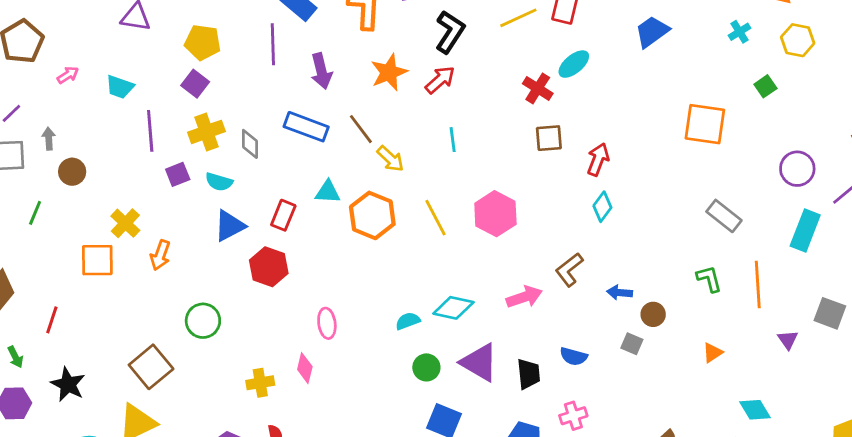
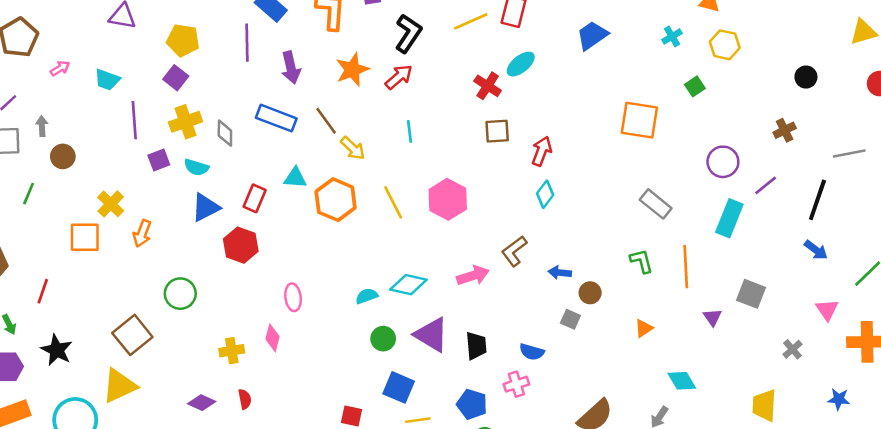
blue semicircle: (574, 356) -> (532, 352), moved

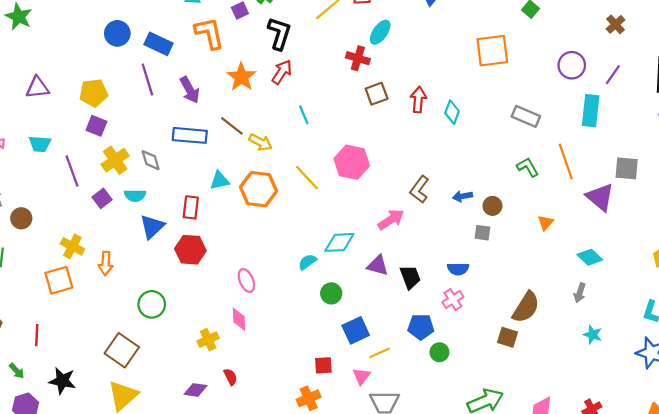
cyan diamond: (545, 194) -> (452, 112), moved
purple triangle: (712, 317) -> (600, 197), size x1.8
purple triangle: (431, 335) -> (378, 266), moved, size x0.7
blue square: (399, 387) -> (356, 330), turned -32

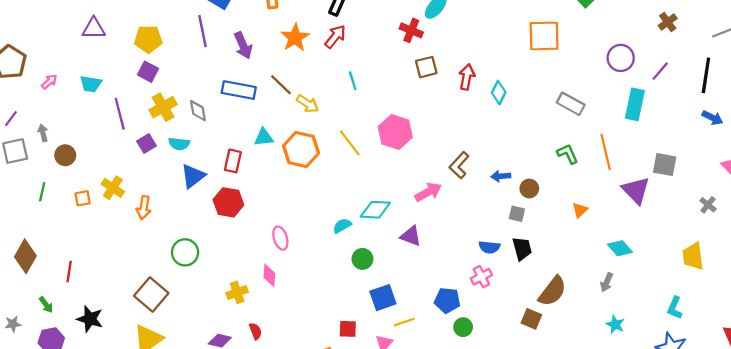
black trapezoid: (410, 277) -> (522, 248), moved
orange square: (59, 280) -> (83, 198), moved, size x0.6

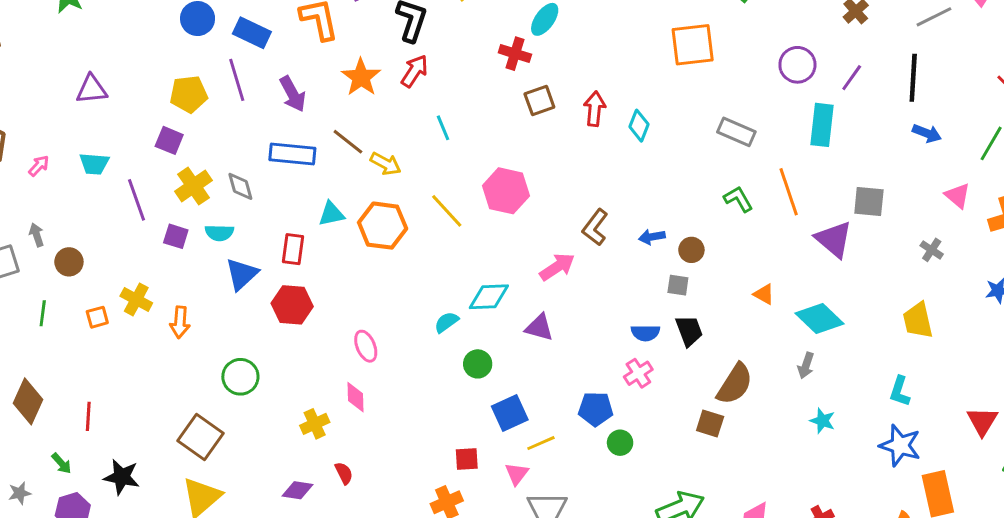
yellow pentagon: (148, 39) -> (189, 94), moved
purple square: (146, 143) -> (176, 236), turned -36
orange triangle: (580, 210) -> (764, 294), moved, turned -42
cyan diamond: (620, 248) -> (819, 319), size x1.4

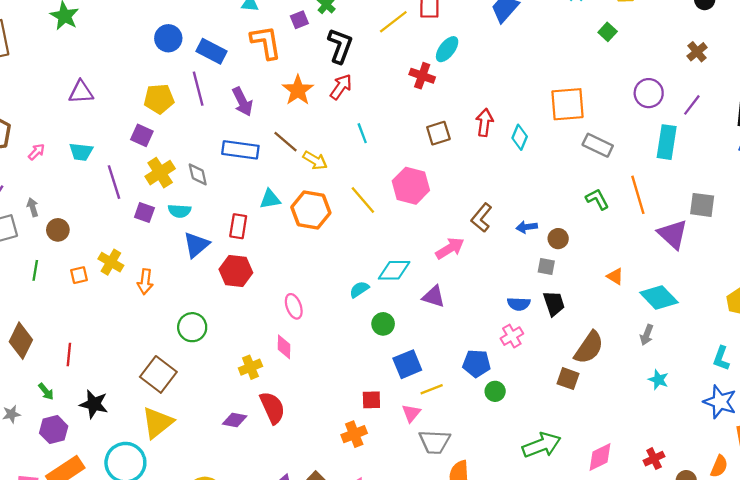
orange square: (693, 45) -> (567, 104), moved
brown square: (539, 101) -> (438, 133), moved
red semicircle: (344, 473) -> (272, 408), size x1.8

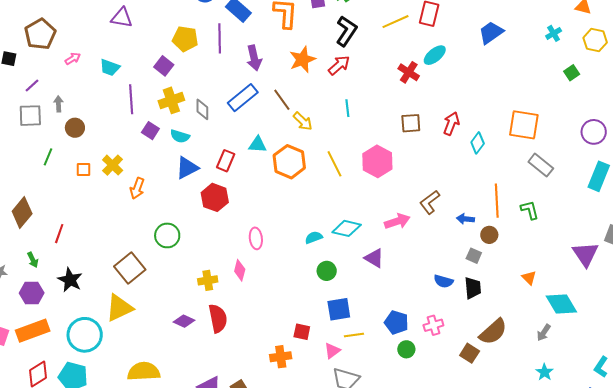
blue rectangle: (240, 150) -> (243, 98), turned -60
orange line: (638, 195) -> (497, 201), moved
pink cross: (512, 336) -> (433, 325), moved

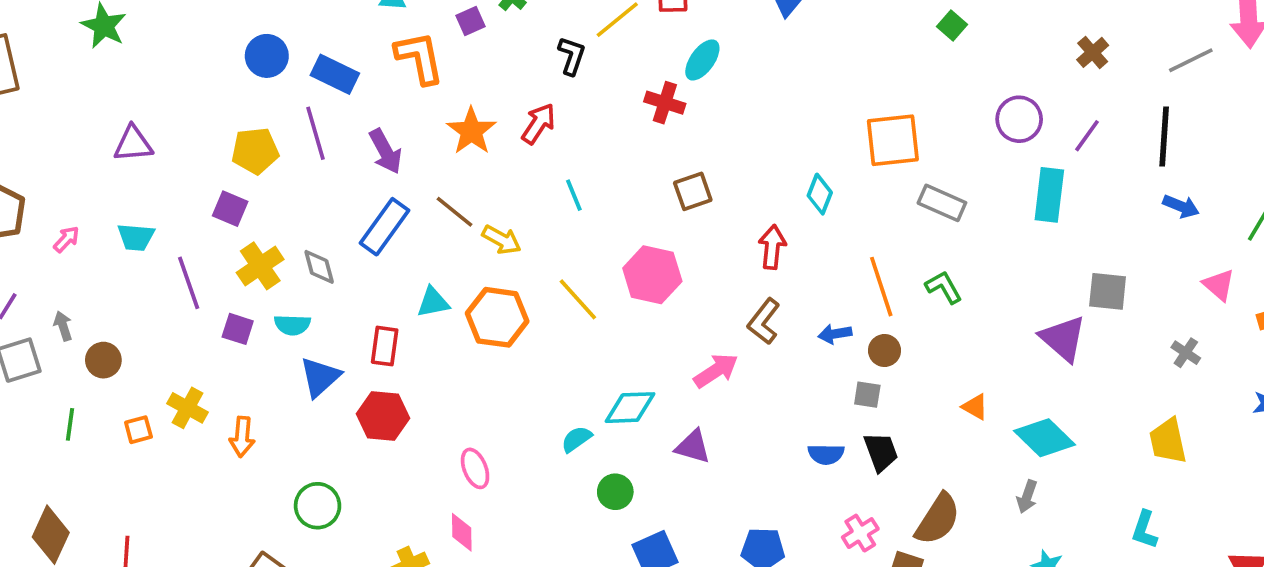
black L-shape: (346, 31) -> (572, 56), moved, size x0.7
red arrow: (451, 124) -> (772, 247), moved
pink cross: (433, 325) -> (860, 533), moved

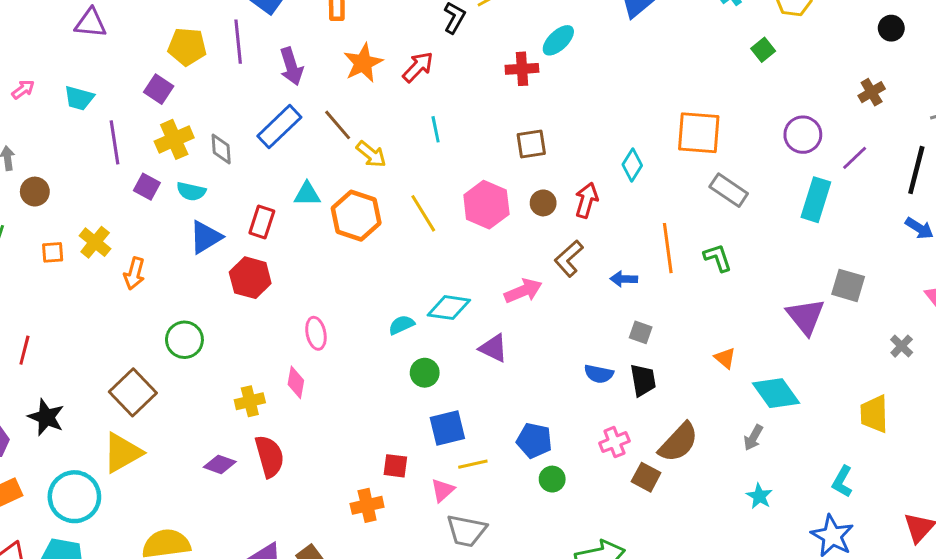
red cross: (665, 103) -> (522, 69), turned -32
brown circle: (884, 350) -> (543, 203), moved

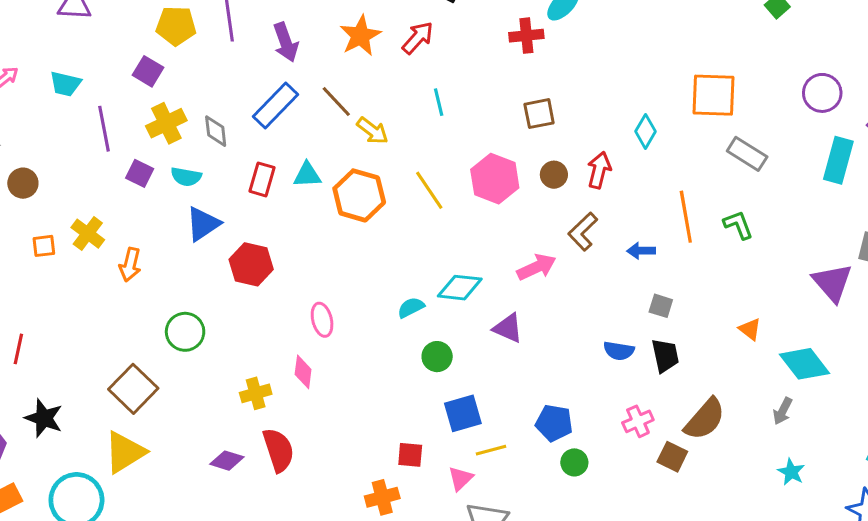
red rectangle: (262, 222) -> (262, 179), moved

